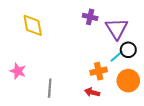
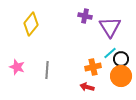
yellow diamond: (33, 25) -> (31, 24), turned 50
black circle: (128, 50) -> (121, 59), moved
gray line: (50, 88) -> (47, 70), moved

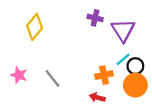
gray line: (47, 70) -> (52, 78), turned -42

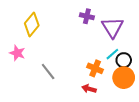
pink star: (19, 75) -> (17, 53), moved
orange cross: (104, 75) -> (95, 68), turned 35

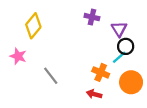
purple triangle: (112, 27) -> (119, 29), size x0.7
black circle: (124, 60) -> (126, 46), moved

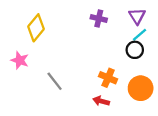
purple triangle: (119, 29) -> (137, 16), moved
cyan line: (119, 57) -> (139, 35), moved

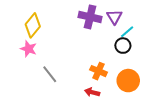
purple triangle: (137, 16) -> (114, 17), moved
purple cross: (99, 18) -> (90, 17), size x1.5
pink star: (20, 60) -> (29, 49), moved

